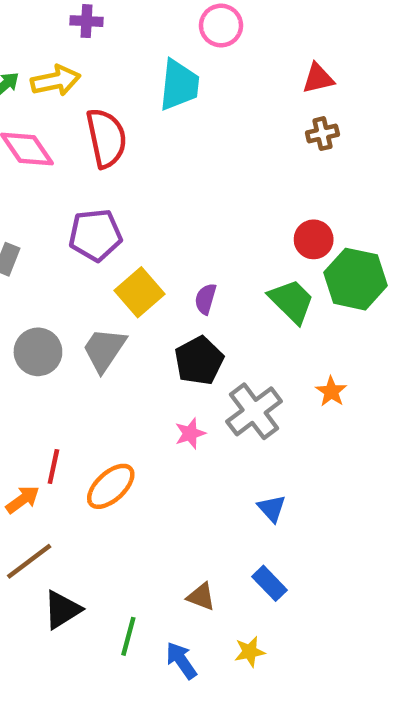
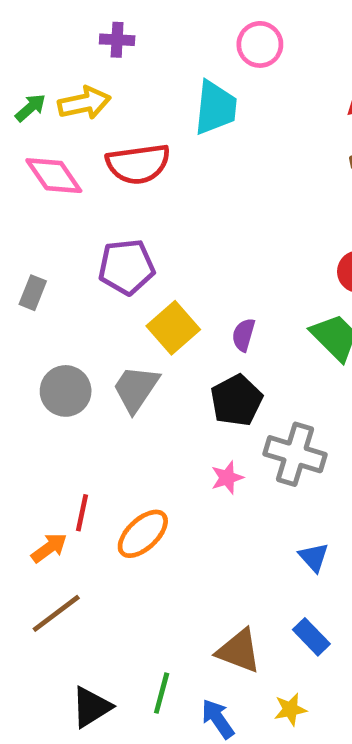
red semicircle: (106, 138) -> (138, 164), turned 94
gray cross: (254, 411) -> (295, 454), turned -36
brown triangle: (201, 597) -> (239, 651), size x1.5
black triangle: (62, 610) -> (91, 707), moved

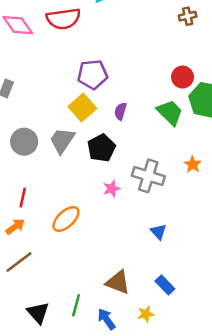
purple pentagon: (126, 267) -> (93, 75), moved
black pentagon: (236, 400) -> (101, 148), moved
red line: (82, 513) -> (23, 197), moved
blue rectangle: (311, 637) -> (165, 285), moved
black triangle: (91, 707) -> (38, 313), turned -40

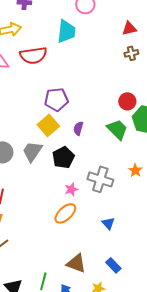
orange ellipse: (66, 219) -> (65, 213), moved

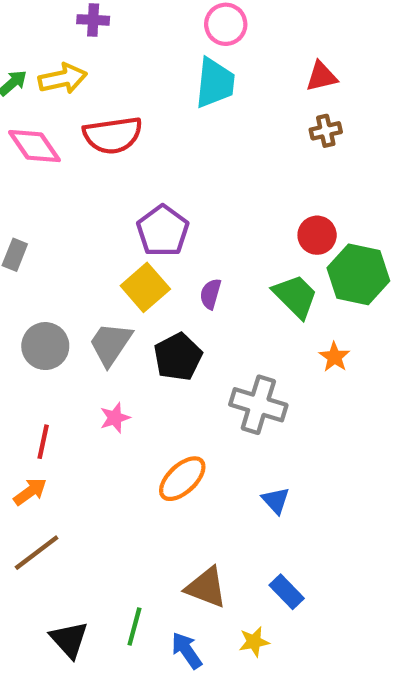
cyan trapezoid: (66, 31) -> (215, 83), moved
purple pentagon: (56, 99) -> (163, 231), turned -30
orange star: (135, 170) -> (334, 357), moved
pink star: (71, 189) -> (115, 418), moved

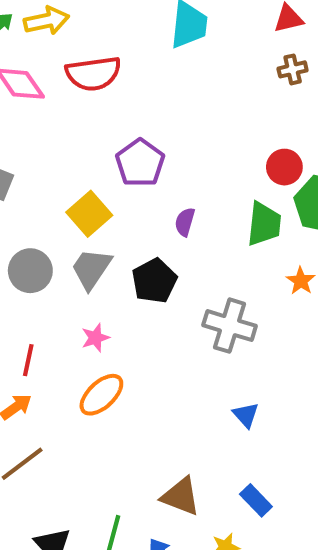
yellow square: (145, 287) -> (89, 214), moved
green trapezoid: (295, 296) -> (264, 224), turned 51
orange ellipse: (182, 479) -> (101, 395), moved

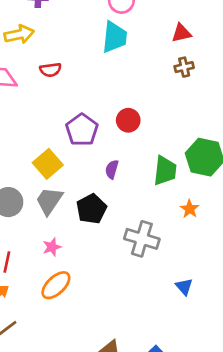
red semicircle: (93, 74) -> (51, 70), size x0.6
red circle: (284, 167) -> (128, 120), moved
blue triangle: (246, 415) -> (184, 287), moved

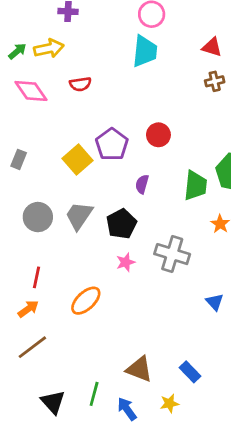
red triangle: (181, 33) -> (212, 47), turned 30
yellow square: (48, 164) -> (78, 159), moved
pink star: (52, 247) -> (126, 262), moved

